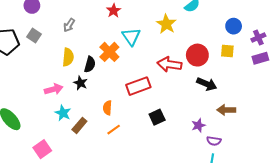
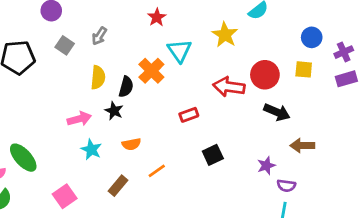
gray square: (34, 35) -> (65, 45), moved
red rectangle: (138, 86) -> (189, 115), size x0.6
orange semicircle: (107, 108) -> (131, 144), moved, turned -104
brown rectangle: (79, 125) -> (118, 186), moved

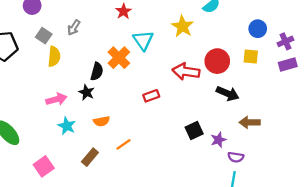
yellow semicircle: (98, 77) -> (54, 56), moved
black square: (213, 155) -> (194, 131), moved

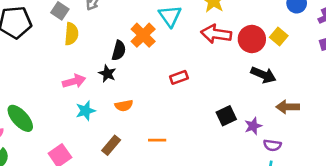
yellow square: (251, 56) -> (279, 36), moved, turned 35
red arrow: (186, 72) -> (216, 34), moved
cyan star: (67, 126) -> (86, 111), turned 30
orange line: (124, 144) -> (157, 140), moved, turned 35

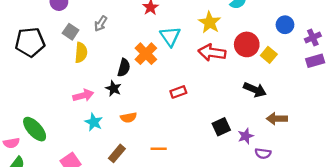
red circle: (252, 39) -> (247, 44), moved
cyan star: (86, 111) -> (94, 122), turned -30

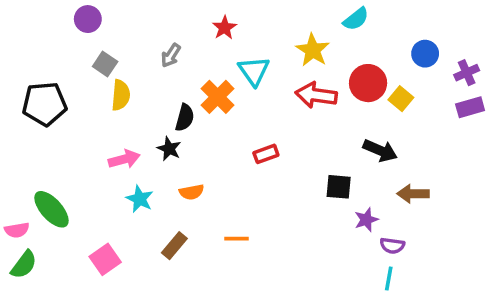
gray arrow: (101, 24) -> (171, 55), moved
black pentagon: (30, 42) -> (45, 104), moved
black square: (221, 127) -> (339, 187), moved, turned 30

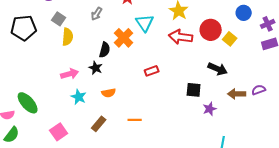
black pentagon: (45, 104) -> (24, 28), moved
purple semicircle: (392, 246) -> (259, 90), moved, turned 152

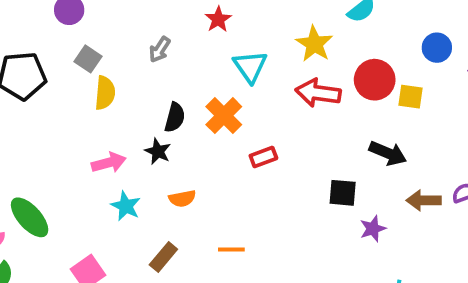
orange cross: (124, 38) -> (224, 116), moved
yellow square: (230, 39) -> (410, 97), turned -32

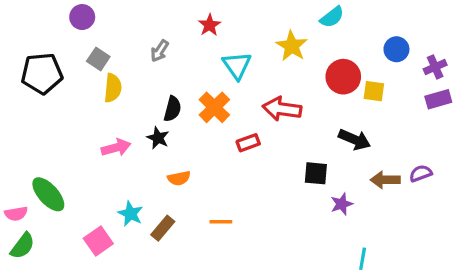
red arrow: (318, 93) -> (282, 109), moved
cyan star: (126, 206) -> (131, 214), moved

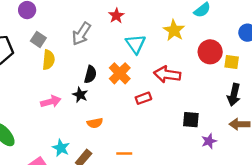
gray arrow: (160, 51) -> (81, 34), size x1.5
black arrow: (355, 140) -> (234, 95), moved, turned 80

